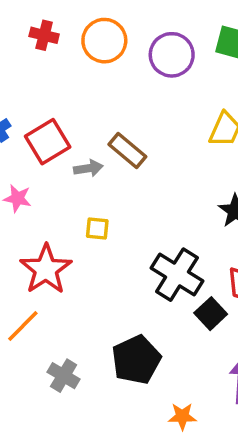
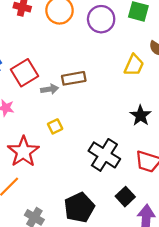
brown rectangle: (127, 150) -> (74, 78), turned -50
yellow square: (97, 228) -> (55, 126), turned -32
black square: (211, 314) -> (125, 197), moved

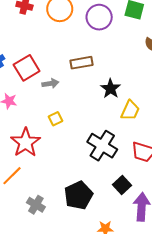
yellow trapezoid: (134, 65) -> (130, 110), moved
brown rectangle: (74, 78) -> (81, 63), moved
black star: (141, 116) -> (111, 89), moved

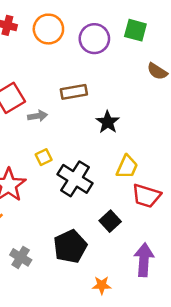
yellow trapezoid: (130, 110) -> (127, 167), moved
black cross: (102, 146) -> (75, 179), moved
black square: (122, 185) -> (110, 221), moved

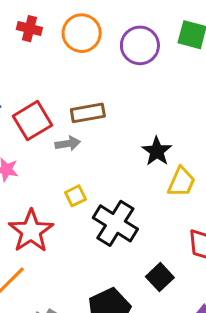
brown rectangle: (74, 92) -> (88, 113), moved
yellow trapezoid: (127, 167) -> (181, 182), moved

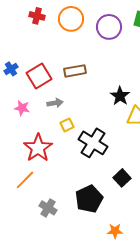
gray arrow: (68, 144) -> (55, 103), moved

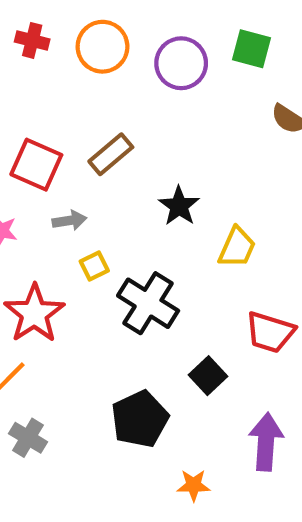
brown rectangle: (75, 71) -> (111, 154), turned -30
red square: (39, 76) -> (36, 165), turned -35
black star: (120, 96) -> (179, 206), moved
gray cross: (48, 208) -> (28, 438), moved

